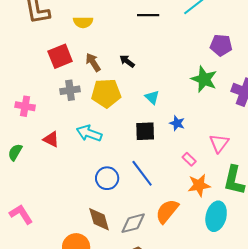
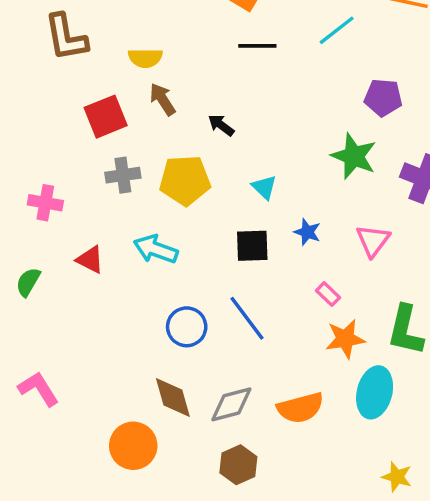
brown arrow: (93, 62) -> (163, 99), moved
pink triangle: (219, 143) -> (373, 241), moved
orange semicircle: (167, 211) -> (300, 408), moved, turned -144

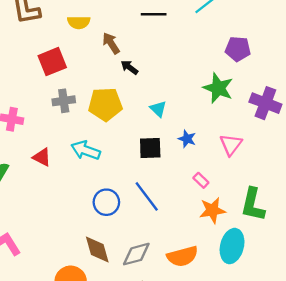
brown arrow: (163, 99) -> (111, 43), moved

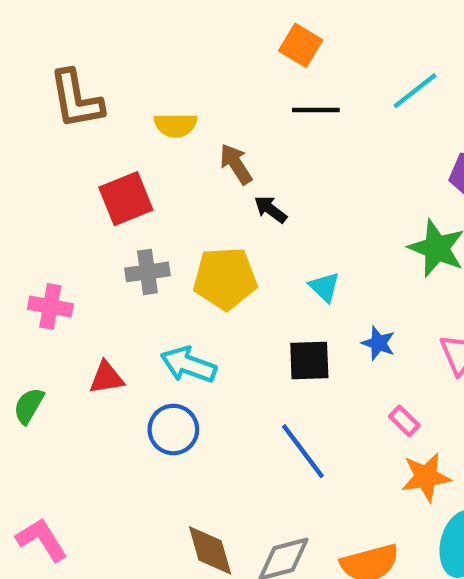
red triangle: (42, 157) -> (106, 378), turned -36
blue circle: (106, 202) -> (173, 430), moved

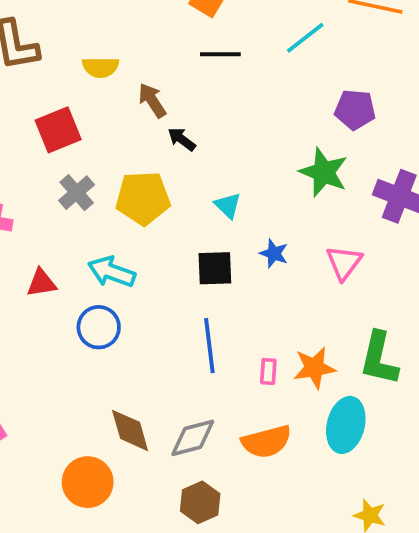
gray cross: (147, 272) -> (77, 193), turned -33
pink rectangle: (404, 421) -> (268, 371), moved, turned 50
blue line: (303, 451) -> (209, 346), turned 30

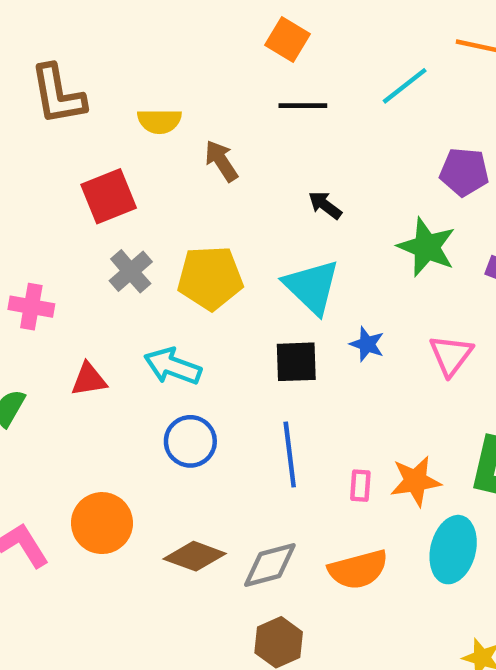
black arrow: (182, 139) -> (325, 205), moved
cyan triangle: (228, 205) -> (312, 287), size x1.8
blue circle: (99, 327) -> (190, 441), moved
brown diamond: (130, 430) -> (195, 556), turned -54
orange circle: (88, 482) -> (102, 523), moved

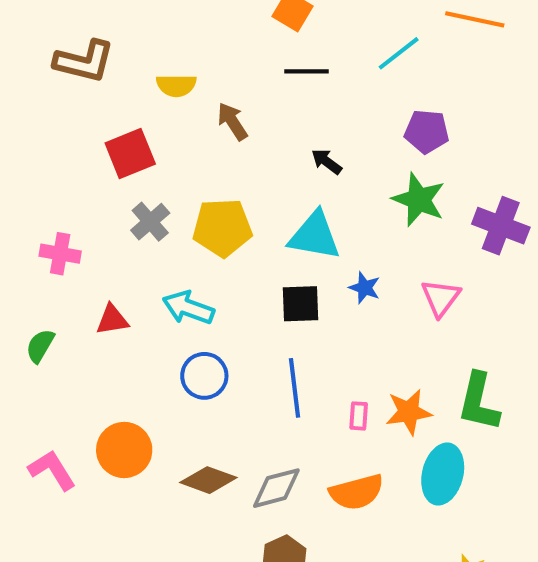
brown L-shape: (58, 95) -> (84, 61), turned -66
purple pentagon: (464, 172) -> (427, 131), moved
cyan triangle: (312, 287) -> (314, 236), turned -34

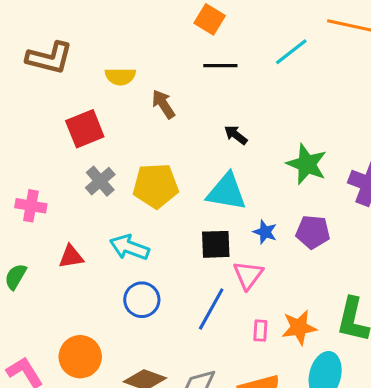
purple pentagon: (427, 131) -> (313, 232), moved
pink triangle: (441, 298) -> (248, 275), moved
blue line: (294, 388) -> (211, 309), turned 36

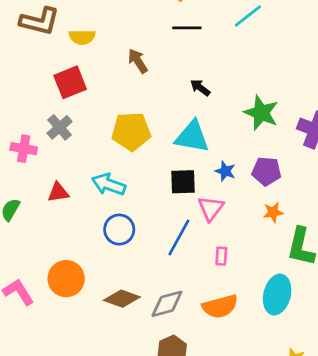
yellow semicircle: (120, 76) -> (82, 37), moved
gray cross: (100, 181) -> (60, 127), moved
orange star: (299, 327) -> (273, 212), moved, size x0.7

